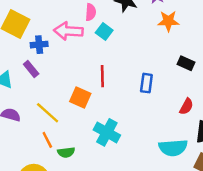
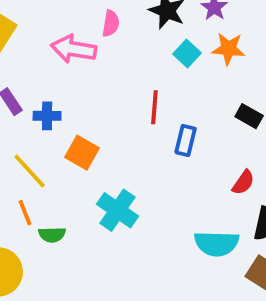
cyan square: (104, 31) -> (187, 54), moved
blue cross: (39, 45) -> (47, 116), moved
red line: (102, 76) -> (154, 107), moved

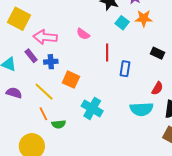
pink semicircle: (111, 23) -> (83, 34), moved, turned 120
pink arrow: (74, 49) -> (45, 37), moved
cyan semicircle: (217, 243) -> (142, 109), moved

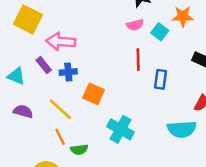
cyan square: (122, 23) -> (160, 32), moved
pink semicircle: (83, 34) -> (135, 25), moved, turned -48

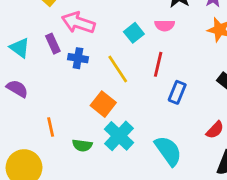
cyan square: (160, 32) -> (134, 33), moved
orange square: (94, 94) -> (103, 104), moved
yellow line: (60, 109) -> (118, 69), moved
cyan semicircle: (182, 129) -> (168, 151), moved, turned -136
green semicircle: (79, 149) -> (82, 145), moved

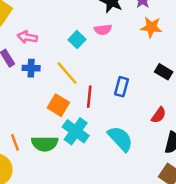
pink arrow: (78, 23) -> (27, 37), size x0.7
red line: (158, 64) -> (89, 97), moved
orange line: (51, 127) -> (15, 142), moved
green semicircle: (82, 145) -> (45, 144), size x1.5

